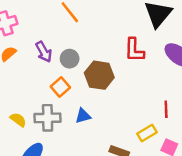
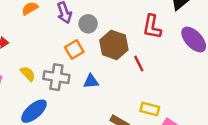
red line: (166, 109) -> (139, 64), moved, turned -35
yellow rectangle: (147, 133) -> (150, 109), turned 36

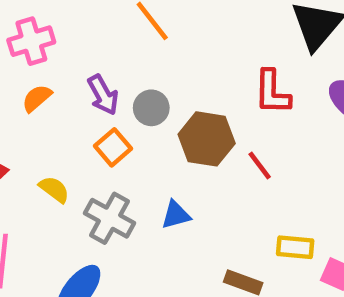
orange square: (74, 50) -> (113, 147), moved
yellow semicircle: (28, 74) -> (54, 189), moved
gray cross: (56, 77) -> (110, 218), turned 30

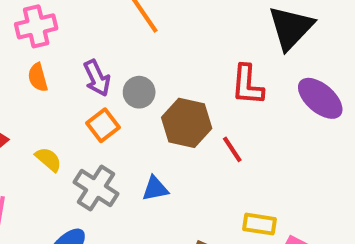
orange semicircle: (37, 98) -> (38, 77), turned -68

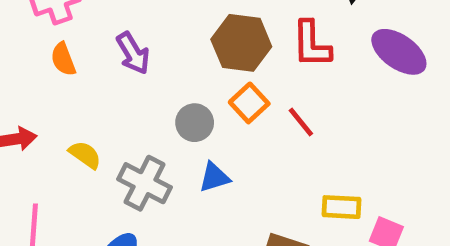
gray circle: (139, 92) -> (195, 123), moved
brown hexagon: (187, 123) -> (241, 43), moved
orange square: (103, 125) -> (249, 103), moved

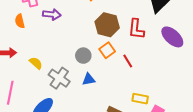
purple arrow: (133, 53) -> (52, 14), moved, turned -60
orange semicircle: (63, 59) -> (20, 21), moved

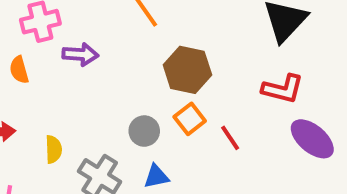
red L-shape: (136, 29) -> (283, 89), moved, turned -80
purple ellipse: (172, 37) -> (312, 139), moved
yellow semicircle: (36, 63) -> (54, 149), turned 48

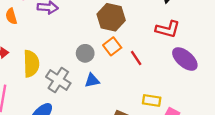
yellow semicircle: (54, 149) -> (31, 64), size x1.6

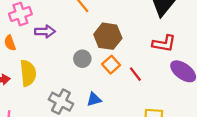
gray circle: (85, 53) -> (82, 59), moved
yellow semicircle: (31, 64) -> (28, 73), moved

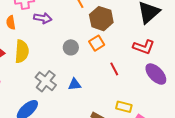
brown hexagon: (108, 36) -> (101, 19), moved
orange square: (111, 65) -> (97, 43), moved

